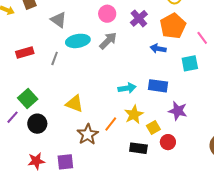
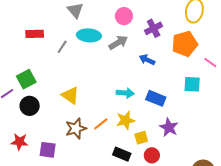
pink line: (202, 38) -> (210, 63), turned -32
blue arrow: (158, 49) -> (147, 60), moved

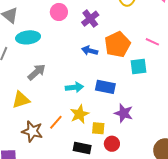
gray arrow: (118, 43) -> (37, 72), moved
orange pentagon: (185, 44) -> (117, 44), moved
yellow triangle: (70, 95) -> (21, 100), turned -42
brown star: (76, 128) -> (32, 131), turned -30
yellow square: (141, 138) -> (98, 128), turned 32

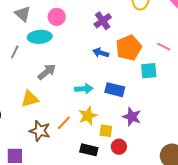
pink circle: (59, 12) -> (57, 17), moved

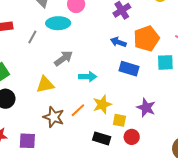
cyan arrow: (84, 89) -> (88, 77), moved
blue rectangle: (115, 90) -> (129, 69), moved

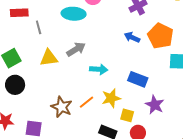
gray line: (32, 37) -> (39, 27), moved, turned -48
orange pentagon: (146, 39) -> (160, 36), turned -30
blue rectangle: (129, 69) -> (138, 79), moved
yellow triangle: (45, 85) -> (49, 58), moved

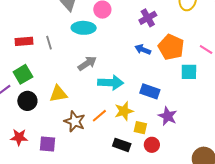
red rectangle: (19, 13) -> (24, 41), moved
yellow triangle: (49, 58) -> (58, 94), moved
cyan arrow: (99, 69) -> (111, 83), size x1.4

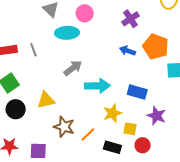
orange line: (99, 116) -> (88, 135), moved

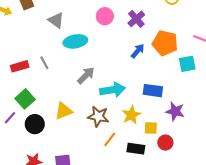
pink circle: (85, 13) -> (105, 16), moved
blue arrow: (127, 51) -> (138, 51), turned 119
brown star: (64, 127) -> (98, 116), moved

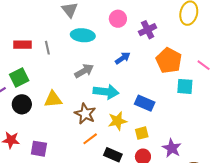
blue arrow: (138, 51) -> (123, 58), moved
purple star: (175, 111) -> (172, 148), moved
yellow square: (151, 128) -> (142, 133), moved, turned -32

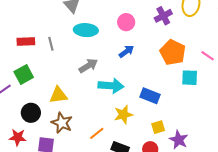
pink circle: (118, 19) -> (126, 22), moved
purple cross: (148, 30) -> (163, 16), moved
black circle: (22, 104) -> (31, 113), moved
brown star: (85, 114) -> (62, 123), moved
yellow square: (142, 133) -> (158, 127), moved

